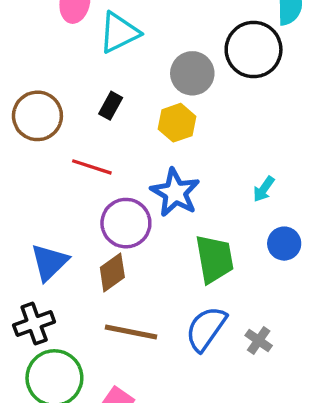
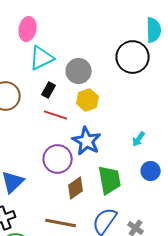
cyan triangle: (119, 33) -> (42, 58), moved
gray circle: (192, 73) -> (79, 71), moved
red line: (92, 167) -> (56, 115), moved
brown diamond: (112, 272) -> (76, 188), moved

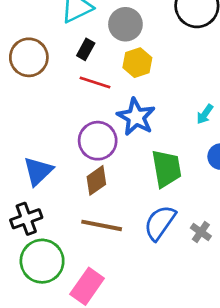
brown diamond: (76, 188) -> (96, 180), moved

